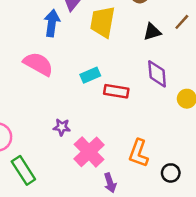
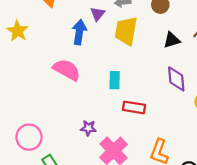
cyan rectangle: (90, 75) -> (115, 80), turned -66
red rectangle: (116, 91) -> (134, 107), moved

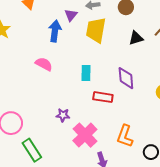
pink semicircle: (67, 70) -> (44, 64), size x0.7
purple diamond: (176, 79) -> (126, 78), moved

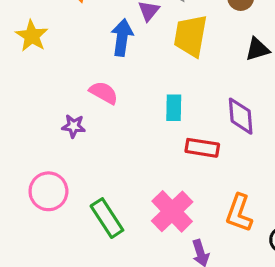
purple star: (63, 115) -> (74, 126), moved
green rectangle: (32, 150) -> (107, 218), moved

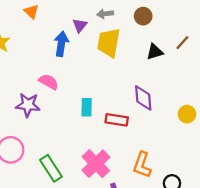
cyan rectangle: (174, 108) -> (87, 107), moved
purple star: (74, 126) -> (28, 105), size x1.5

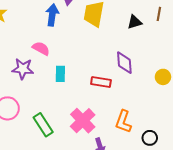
brown line: (182, 43) -> (159, 14), turned -32
cyan rectangle: (87, 107) -> (60, 74), moved

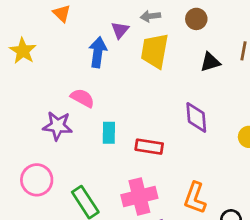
red rectangle: (101, 82) -> (149, 147), moved
pink cross: (83, 121) -> (139, 197), turned 30

